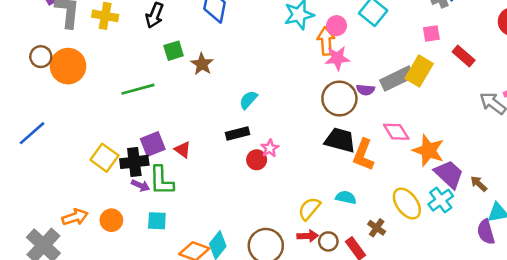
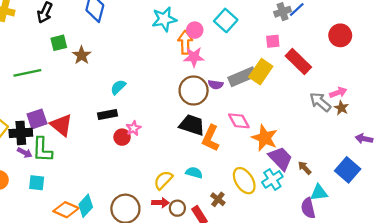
red rectangle: (464, 56) -> (298, 61), size x1.4
red triangle: (183, 150) -> (61, 125), size x1.6

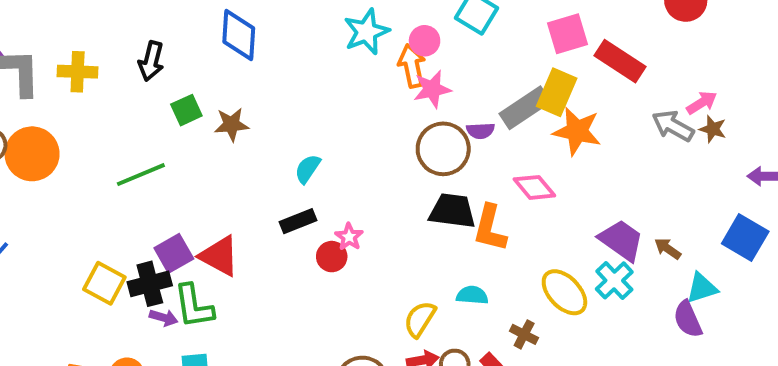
pink square: (273, 41) -> (568, 34), size x1.5
brown star: (82, 55) -> (232, 124), turned -30
orange star: (265, 138) -> (577, 131), moved

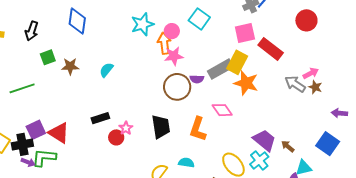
cyan semicircle: (308, 169) -> (106, 70), moved
black trapezoid: (452, 211) -> (161, 127), moved, turned 70
green L-shape: (194, 306) -> (44, 158), turned 100

